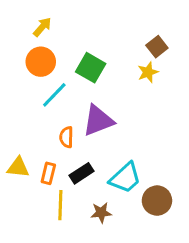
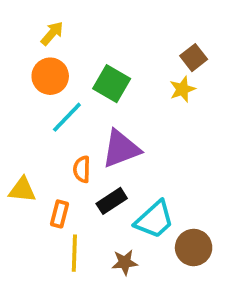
yellow triangle: (18, 167) -> (22, 190), moved
black rectangle: (82, 173) -> (112, 201), moved

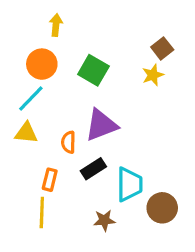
yellow arrow: (52, 33) -> (56, 25), moved, turned -35
cyan line: (67, 117) -> (31, 98), moved
yellow triangle: (22, 190) -> (26, 133), moved
cyan trapezoid: (154, 220) -> (129, 184), turned -48
yellow line: (74, 253) -> (42, 213), moved

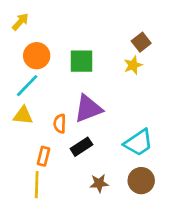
yellow arrow: (56, 25) -> (20, 22), moved, turned 36
green square: (93, 70) -> (81, 61), turned -30
cyan trapezoid: (129, 184) -> (138, 143), moved, turned 56
brown star: (104, 220) -> (99, 183), moved

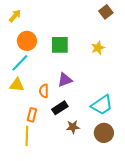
brown square: (141, 42) -> (106, 12), moved
purple triangle: (88, 109) -> (65, 80), size x0.7
brown star: (99, 183) -> (73, 127), moved

